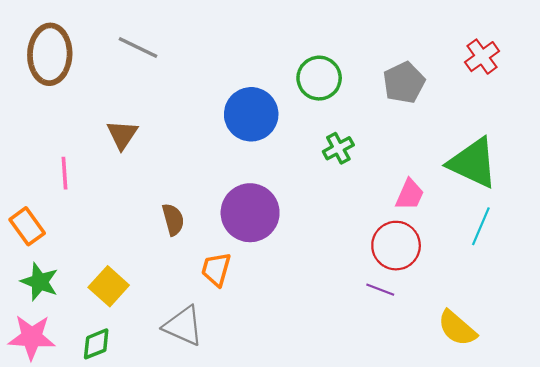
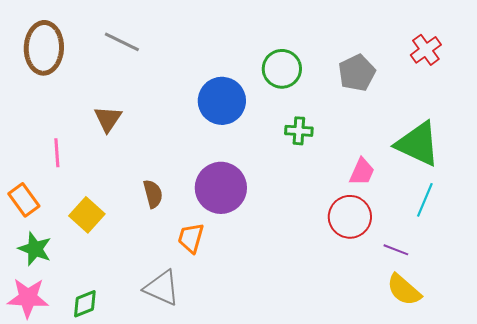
green cross: (338, 148) -> (299, 131), turned 32
yellow square: (109, 286) -> (87, 215), moved
purple line: (380, 290) -> (396, 250), moved

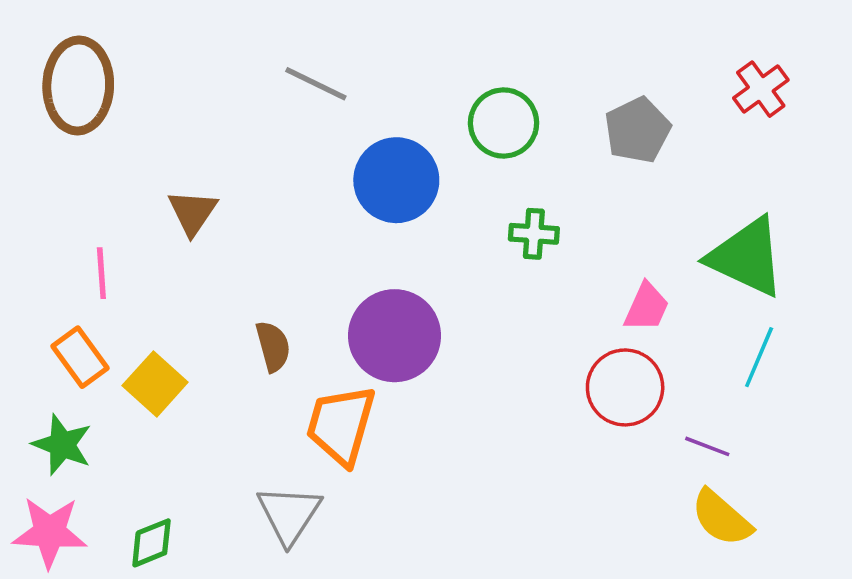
gray line: (122, 42) -> (316, 84), moved
orange rectangle: (24, 200) -> (80, 357), moved
orange trapezoid: (191, 238) -> (341, 425), size x1.5
gray triangle: (162, 288) -> (289, 514), turned 39

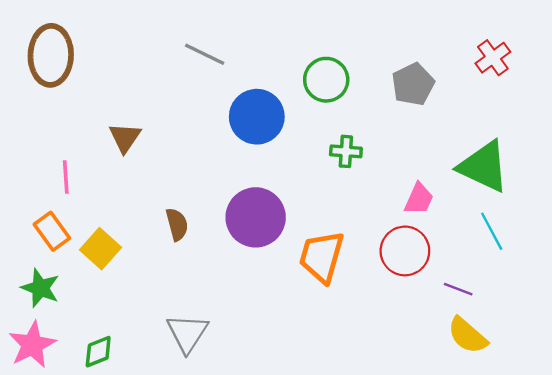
cyan line: (759, 357) -> (492, 231), turned -51
orange trapezoid: (341, 425) -> (322, 257), moved
pink star: (50, 532) -> (32, 345), turned -30

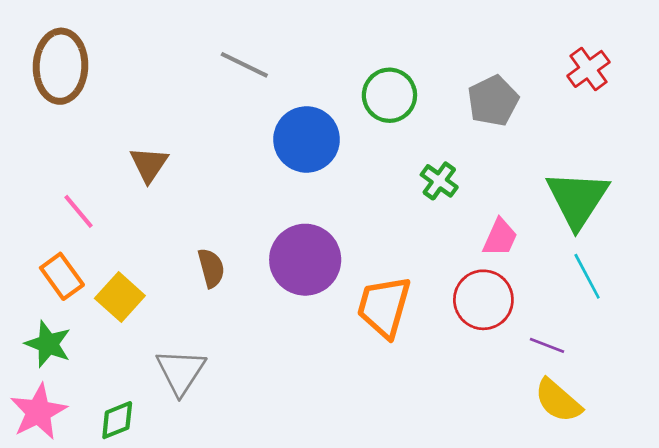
green cross: (346, 151) -> (439, 181), moved, turned 32
green triangle: (484, 166) -> (577, 199), turned 38
pink line: (66, 177) -> (78, 211), turned -36
gray triangle: (187, 333) -> (181, 372), moved

